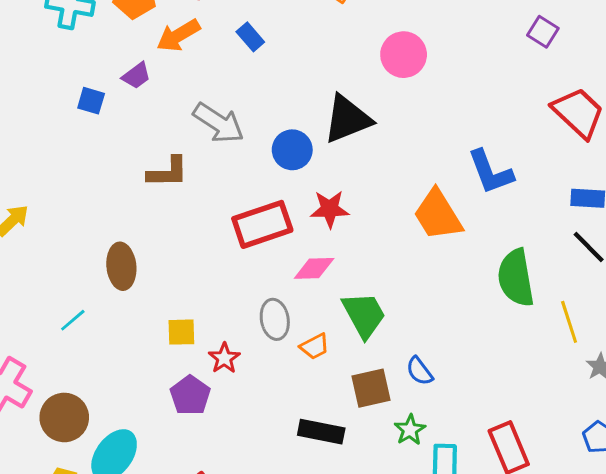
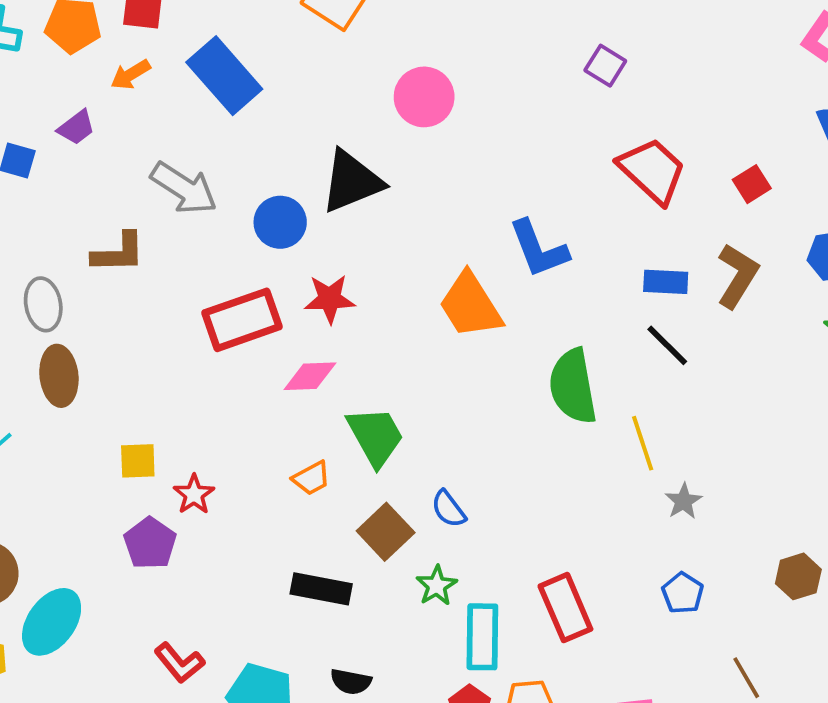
orange arrow: (178, 35) -> (131, 75), size x0.7
blue rectangle: (250, 37) -> (224, 76), size x2.0
gray ellipse: (275, 319) -> (43, 304), moved
brown square: (371, 388) -> (386, 532), turned -30

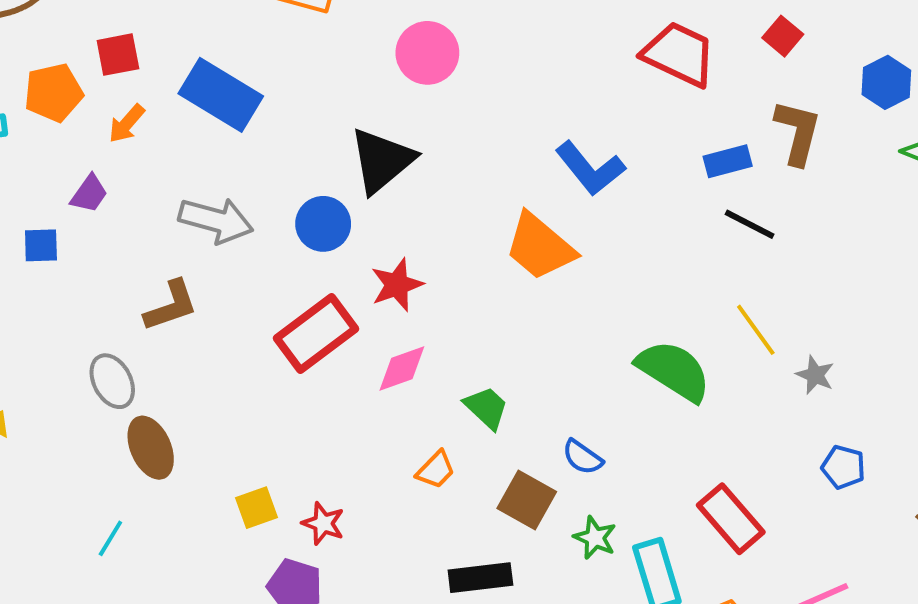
green semicircle: (573, 386) -> (674, 371), moved, turned 150
green trapezoid: (375, 436) -> (486, 408), size x0.7

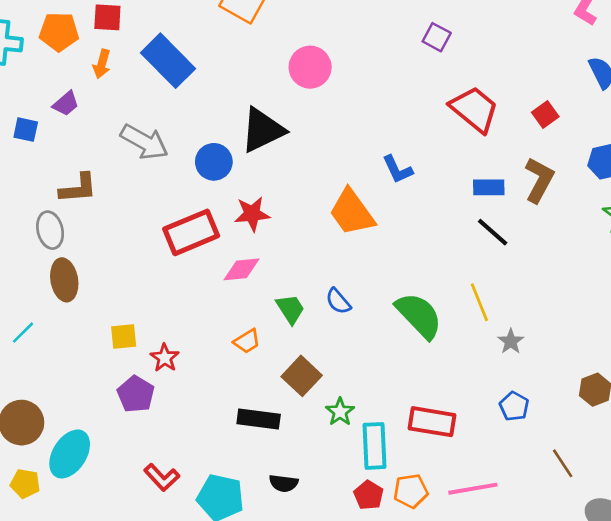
orange arrow: (127, 124) -> (102, 64), turned -40
blue L-shape: (590, 168) -> (397, 169), size x0.7
brown L-shape: (171, 306) -> (78, 188), moved
blue semicircle: (582, 457) -> (338, 301), moved
red rectangle: (731, 519) -> (432, 422), turned -54

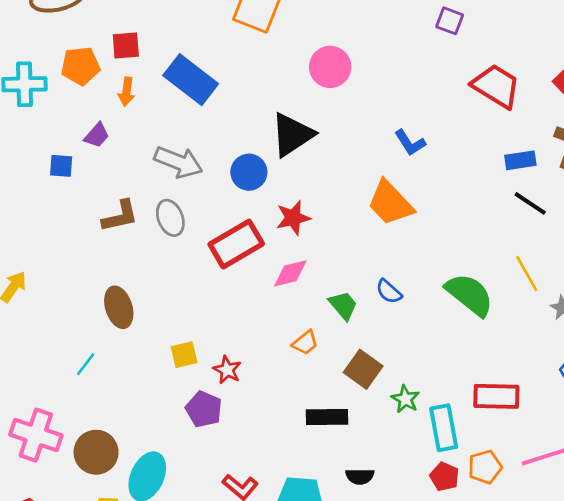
blue L-shape: (397, 169) -> (410, 143), moved
gray ellipse: (50, 230) -> (170, 218), moved

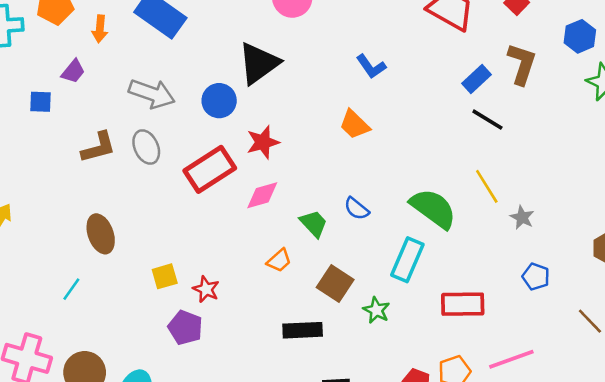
blue rectangle: (520, 160) -> (477, 79), turned -32
orange trapezoid: (390, 203) -> (355, 124), size x0.7
cyan rectangle: (444, 428) -> (407, 260), moved, turned 36

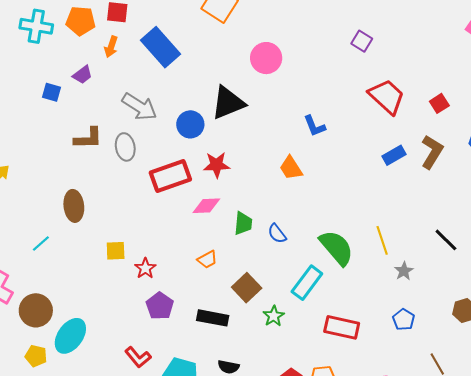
black line: (487, 120) -> (446, 240), moved
green trapezoid: (314, 224) -> (243, 223), moved, turned 35
purple pentagon: (185, 327) -> (160, 306), moved

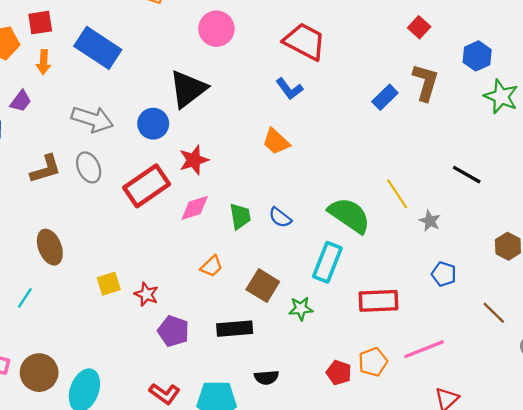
red trapezoid: (387, 96) -> (305, 41), moved
green star: (274, 316) -> (301, 309), turned -30

